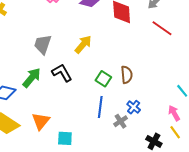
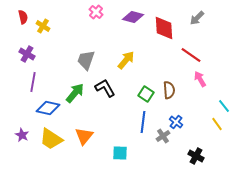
red line: (162, 28) -> (191, 55), moved
pink arrow: (174, 113) -> (200, 79), moved
yellow line: (175, 132) -> (217, 124), moved
cyan square: (65, 138) -> (120, 153), moved

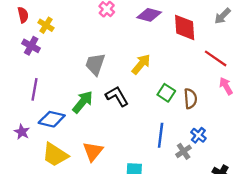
purple cross: (27, 54) -> (31, 46), moved
green square: (146, 94) -> (166, 93), moved
purple star: (22, 135) -> (22, 132), moved

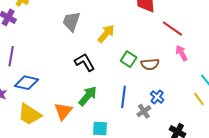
gray trapezoid: (95, 64) -> (71, 21), moved
brown semicircle: (190, 99) -> (150, 64), turned 90
green arrow: (83, 102) -> (88, 96), moved

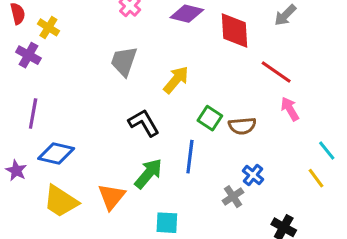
blue line: (123, 97) -> (190, 157), moved

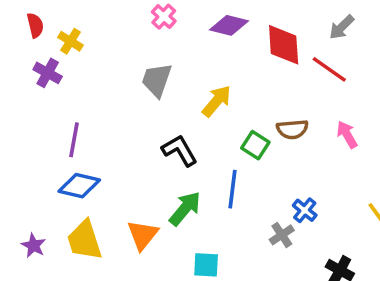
red line: (276, 72) -> (329, 69), moved
purple line: (33, 114) -> (74, 140), moved
brown semicircle: (242, 126) -> (292, 129), moved
purple star: (16, 170) -> (33, 245), moved
yellow trapezoid: (61, 201) -> (85, 240), turned 39

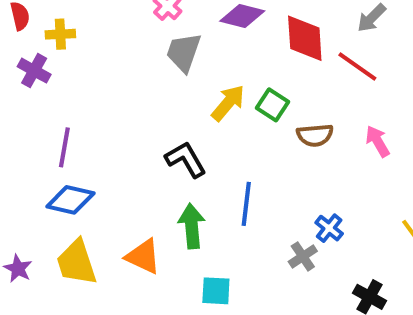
yellow cross: (70, 41) -> (60, 34), turned -35
gray trapezoid: (157, 80) -> (184, 52), moved
green square: (255, 145) -> (273, 105), moved
green arrow: (185, 209) -> (192, 226), turned -45
orange triangle: (143, 235) -> (143, 256), turned -44

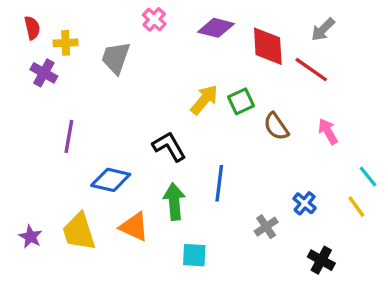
gray trapezoid: (184, 52) -> (116, 58), moved
green square: (273, 105) -> (241, 101), turned 32
brown semicircle: (315, 135) -> (276, 126), turned 60
blue diamond: (70, 200) -> (111, 180), moved
blue cross: (329, 228) -> (305, 203), moved

